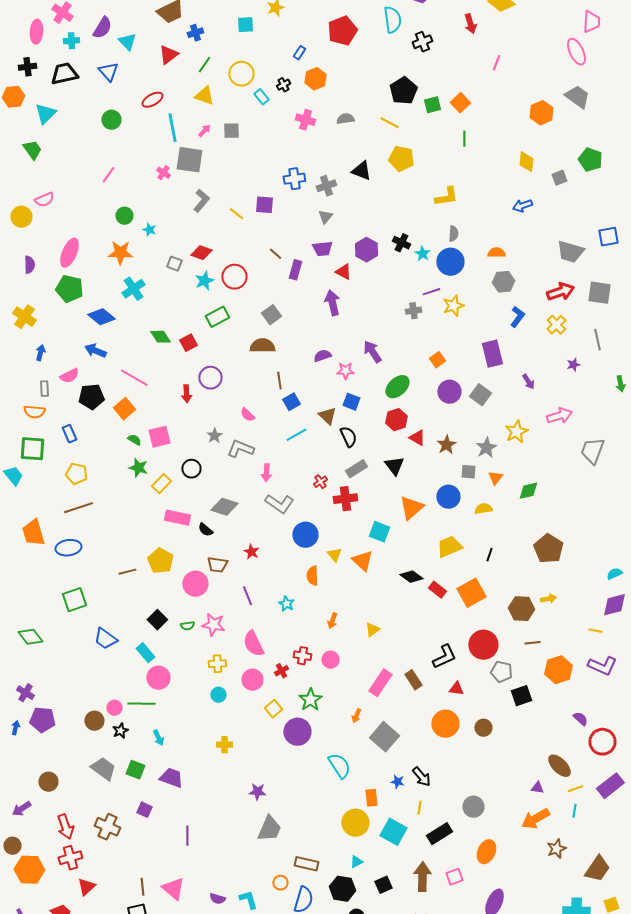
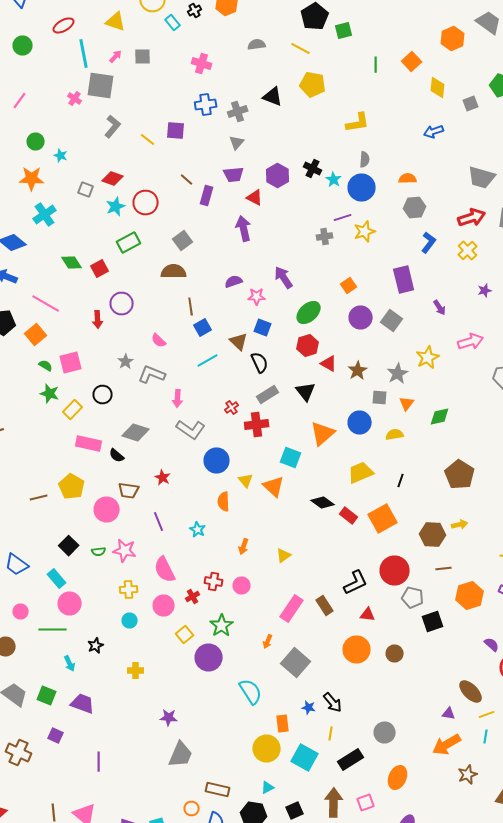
orange square: (460, 103) -> (412, 62), moved
pink cross: (305, 120) -> (202, 64), moved
pink circle: (114, 708) -> (21, 612), moved
black star: (120, 731) -> (96, 646), moved

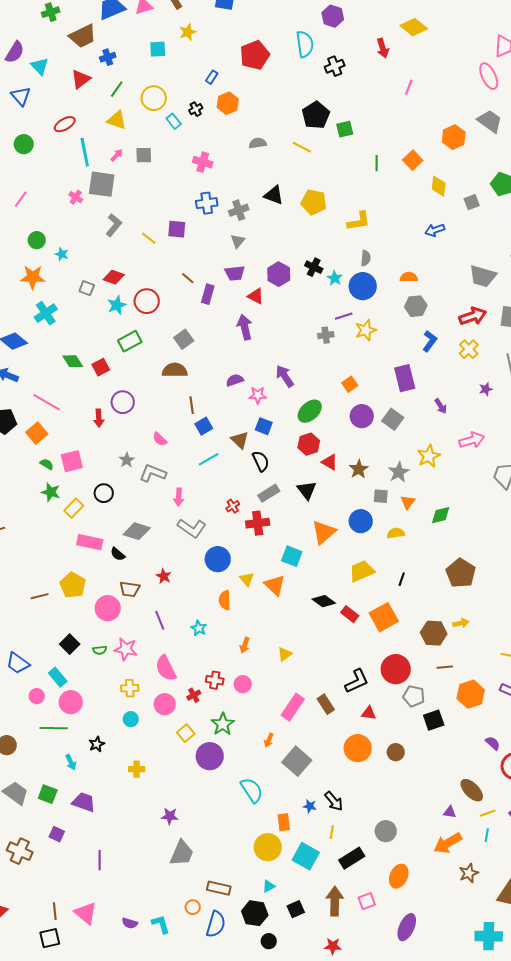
yellow pentagon: (313, 84) -> (314, 202), moved
pink circle: (21, 612) -> (37, 696), moved

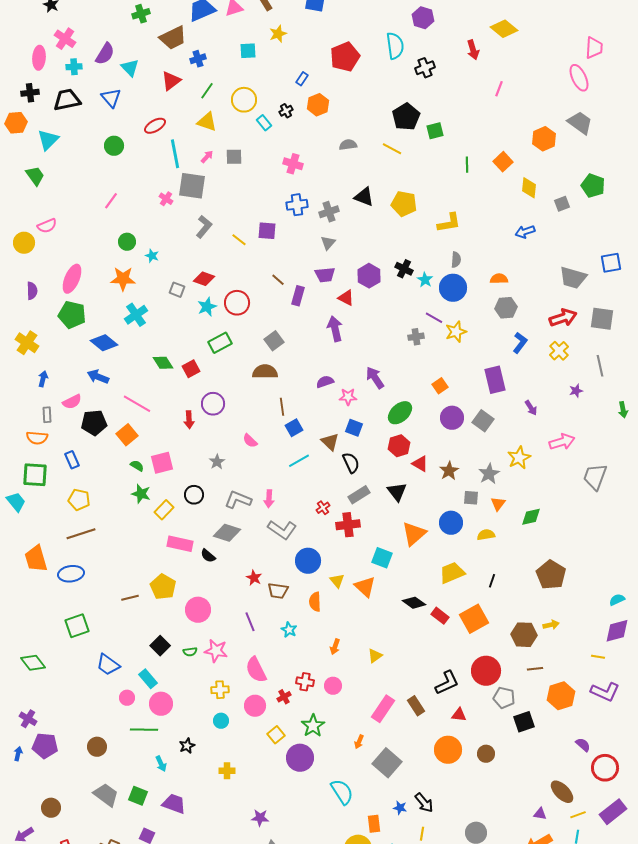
purple line: (344, 316) -> (434, 318), turned 48
gray L-shape: (153, 473) -> (238, 500), moved
brown trapezoid: (130, 589) -> (278, 591), moved

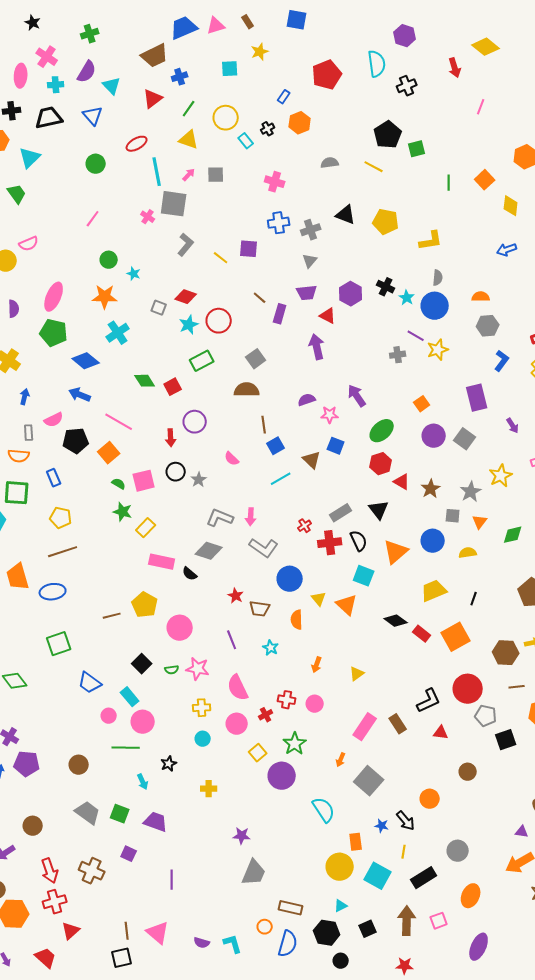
green cross: (141, 14) -> (90, 34), moved
black semicircle: (351, 463) -> (359, 541), moved
black circle: (194, 495) -> (176, 472), moved
orange circle: (448, 750) -> (430, 799), moved, size x0.7

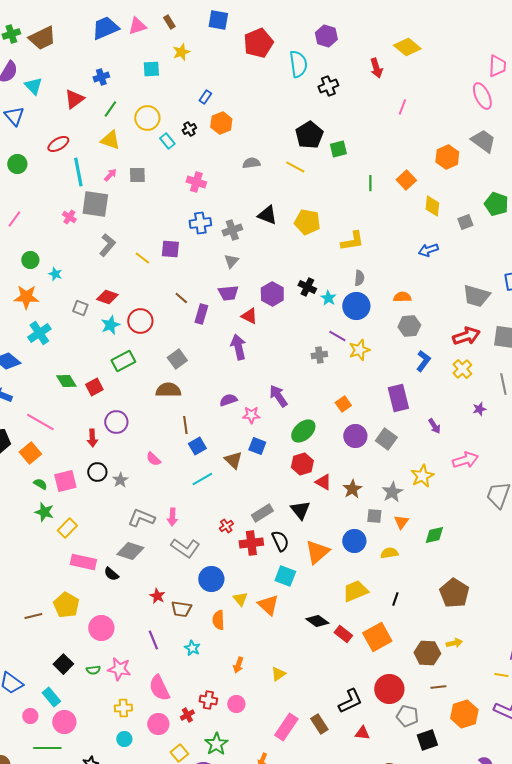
brown trapezoid: (155, 56) -> (42, 38), moved
red pentagon: (327, 75) -> (258, 43), moved

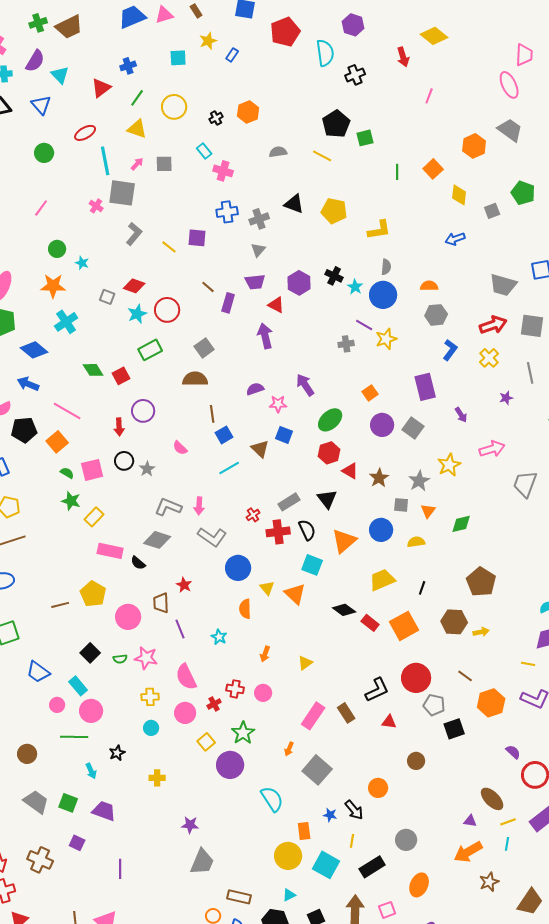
blue rectangle: (205, 97) -> (232, 55), moved
cyan rectangle: (167, 141) -> (204, 151), moved
brown trapezoid: (181, 609) -> (161, 603), moved, turned 80
brown hexagon: (427, 653) -> (454, 622), moved
brown line: (438, 687) -> (465, 676), turned 42

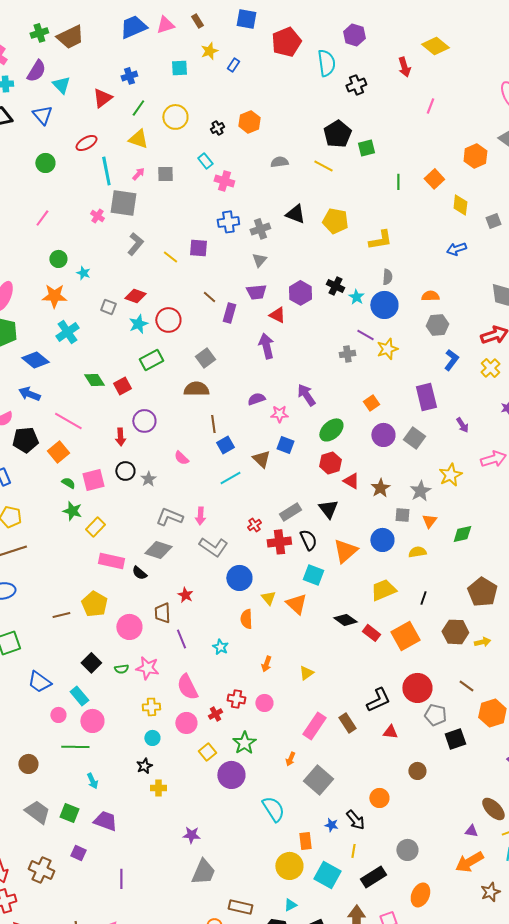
black star: (117, 753) -> (144, 766), moved

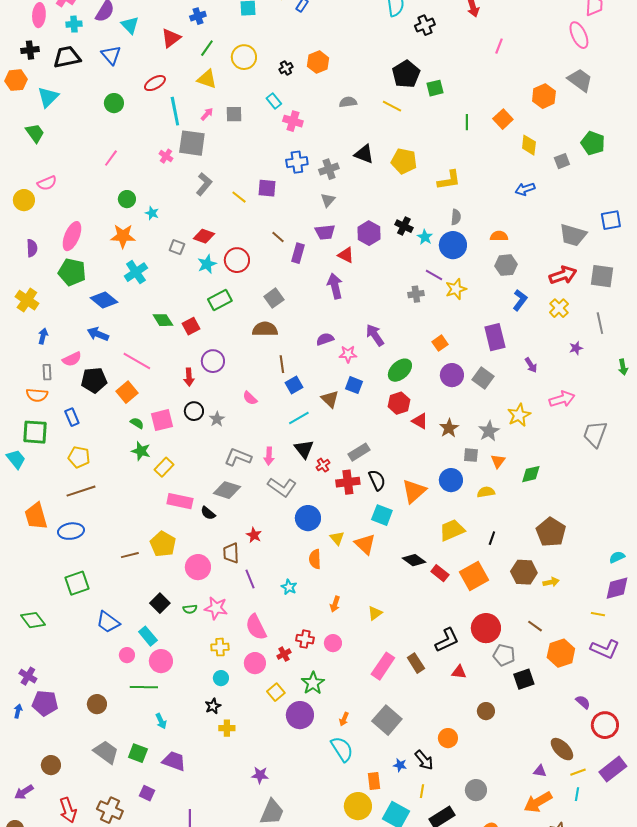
black triangle: (328, 509) -> (304, 449), moved
orange arrow: (290, 759) -> (344, 719), moved

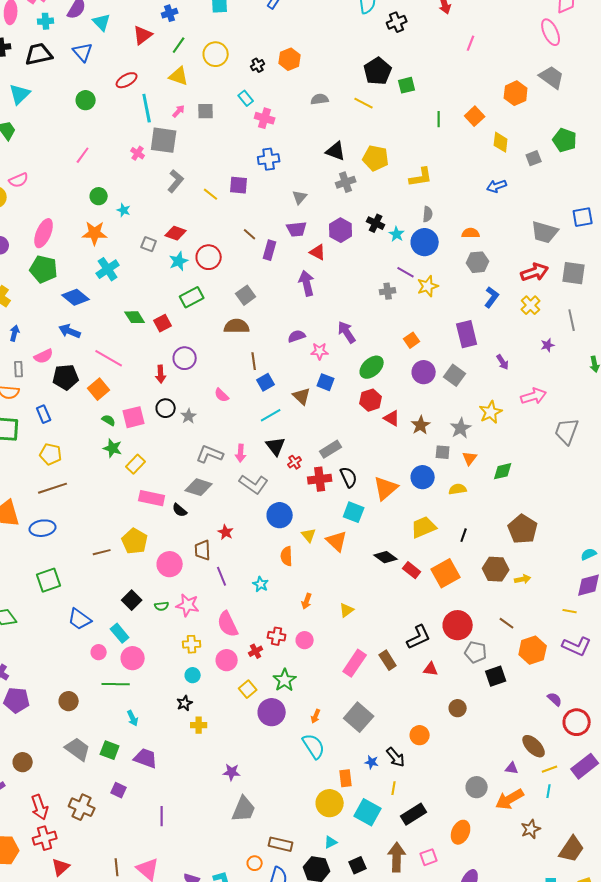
gray cross: (329, 169) -> (346, 182), moved
gray circle: (476, 790) -> (477, 787), moved

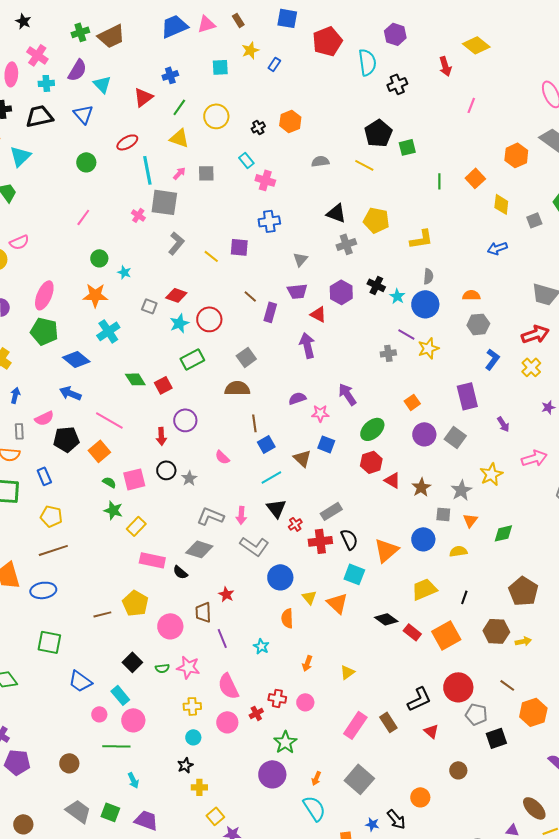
green square: (49, 580) -> (49, 642), turned 30
red triangle: (431, 669) -> (431, 731), turned 35
yellow square: (248, 689) -> (215, 816), moved

